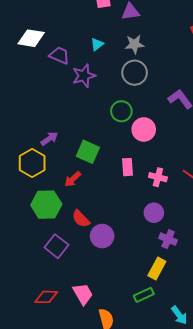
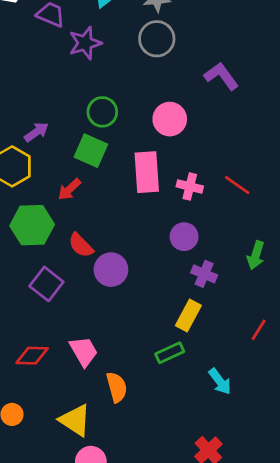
green circle: (121, 111) -> (102, 112), moved
pink rectangle: (127, 167) -> (147, 172), size x1.6

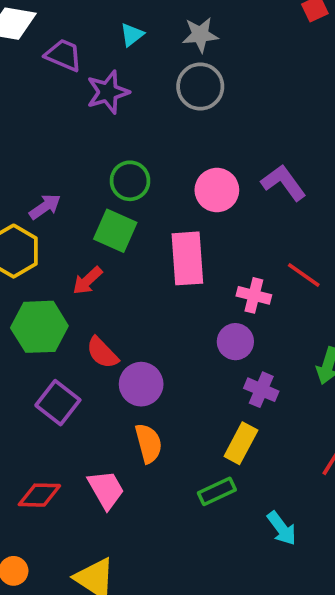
purple L-shape: (221, 76) -> (283, 183), moved
pink cross: (190, 186) -> (254, 295), moved
orange semicircle: (117, 387) -> (148, 443), moved

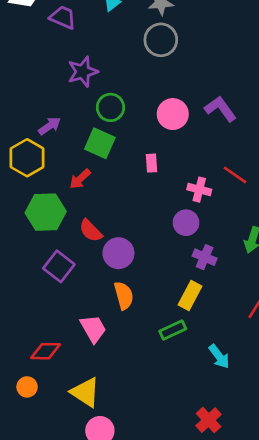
purple star: (108, 92) -> (83, 72), moved
pink rectangle: (187, 258) -> (152, 163), size x0.5
red diamond: (39, 495) -> (46, 351), moved

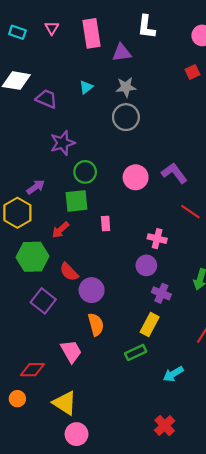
green square: (100, 143) -> (77, 201), turned -30
pink rectangle: (152, 163) -> (106, 223), moved
red line: (235, 175) -> (190, 212), moved
cyan arrow: (219, 356) -> (173, 374), turned 96

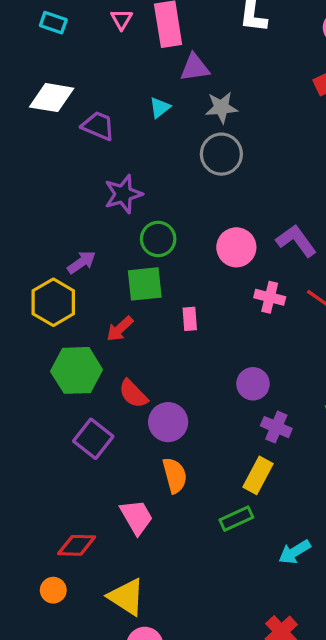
pink triangle: (52, 28) -> (122, 19), moved
purple triangle: (122, 53) -> (195, 68), moved
pink cross: (157, 239) -> (270, 297), moved

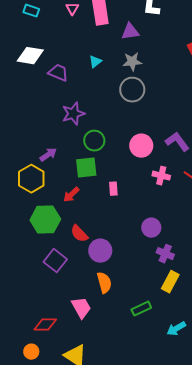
purple triangle: (195, 68) -> (130, 32), moved
yellow rectangle: (258, 475) -> (170, 282), moved

